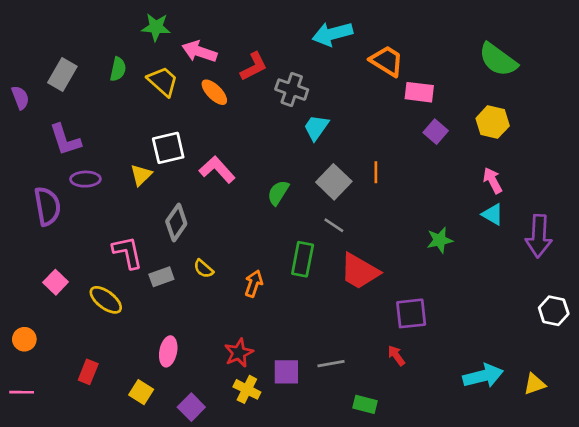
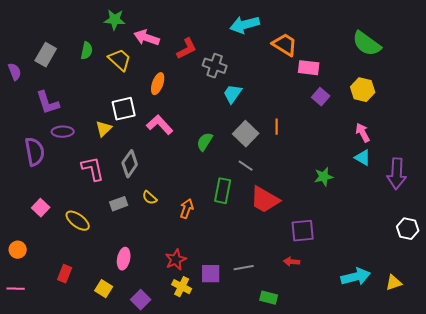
orange ellipse: (214, 92) -> (158, 84), moved, turned 65
pink L-shape: (127, 252) -> (93, 169), moved
red arrow: (396, 356) -> (292, 262), turned -49

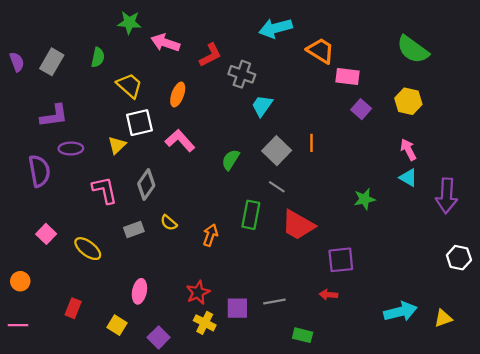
yellow trapezoid: (120, 60) -> (129, 85), moved
purple semicircle: (15, 72) -> (17, 62), moved
purple L-shape: (48, 103) -> (54, 116), turned -80

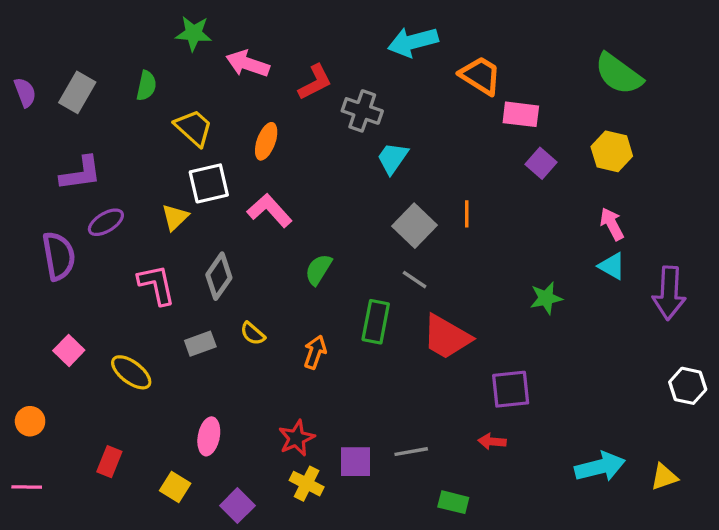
purple ellipse: (71, 148) -> (106, 222), turned -30
green semicircle: (231, 160) -> (318, 269), moved

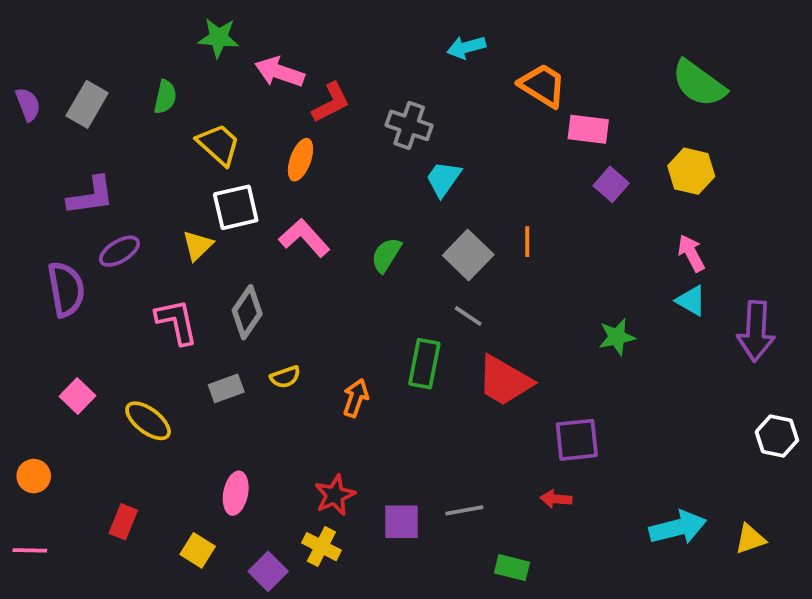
cyan arrow: (413, 42) -> (466, 47), size x0.7
red L-shape: (315, 82) -> (331, 103), moved
green semicircle: (318, 269) -> (386, 255), moved
yellow semicircle: (253, 334) -> (285, 377), turned -60
yellow cross: (307, 484) -> (321, 547), moved

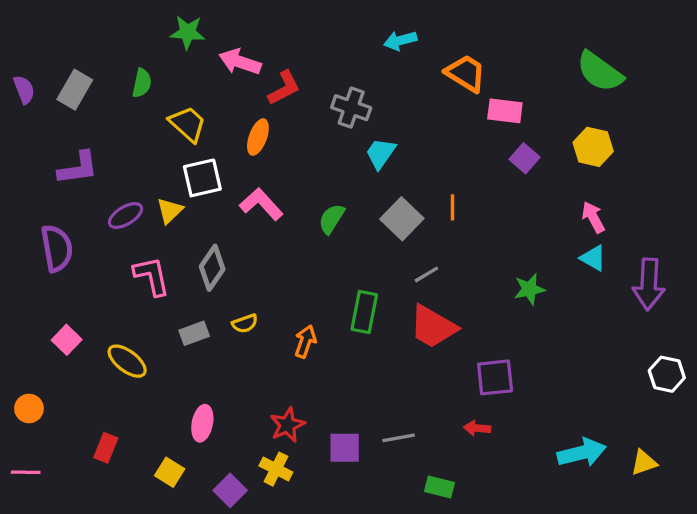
purple ellipse: (119, 251) -> (125, 216), moved
gray line: (468, 316) -> (426, 274), moved, turned -65

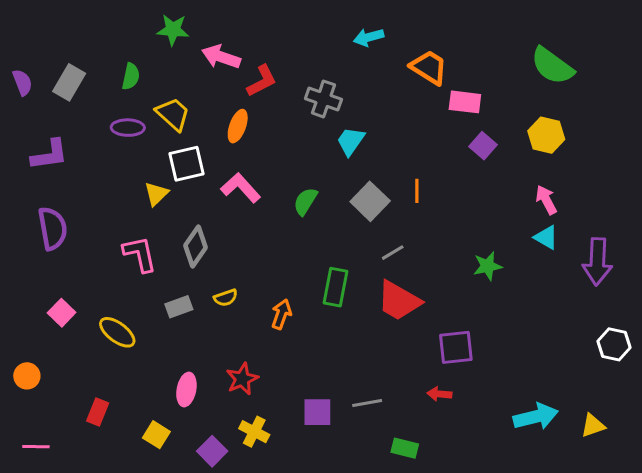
purple L-shape: (78, 168) -> (50, 155), moved
purple ellipse: (125, 216) -> (128, 128), moved, turned 32
red star: (287, 425) -> (242, 379), moved
pink line: (26, 472) -> (36, 447), moved

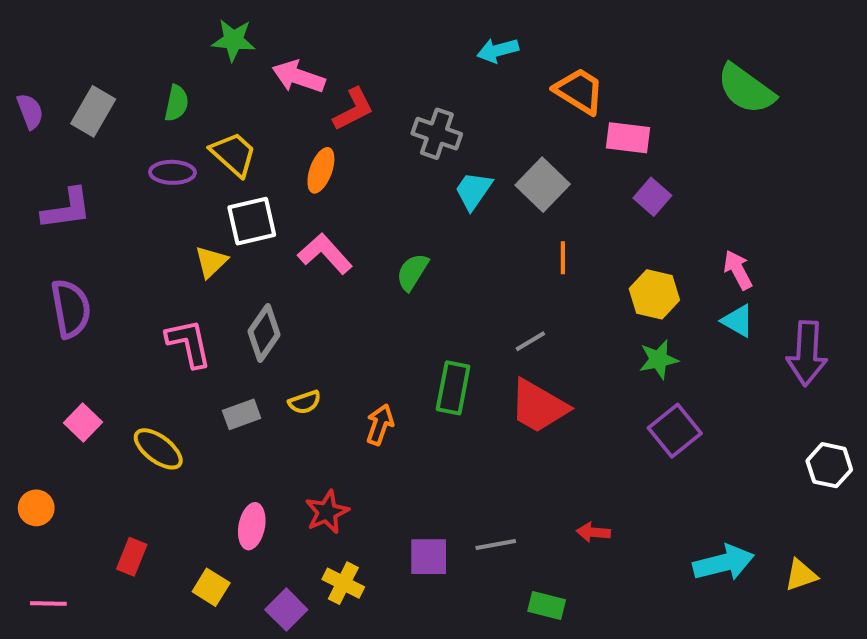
yellow hexagon: (546, 135) -> (654, 294), moved
gray square: (370, 201) -> (543, 185), moved
purple square: (456, 347) -> (675, 431), moved, turned -33

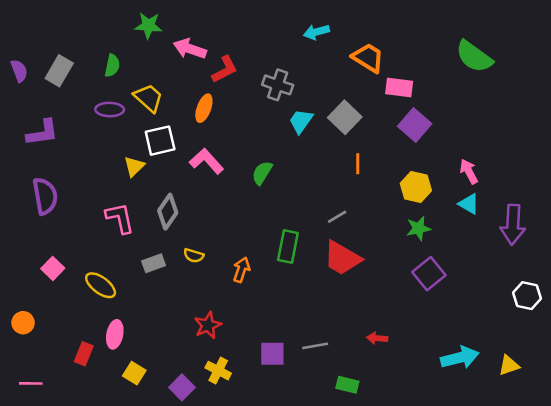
purple square: (652, 197) -> (415, 125), size x1.4
yellow semicircle: (305, 402) -> (194, 256), turned 36
pink ellipse: (252, 526) -> (115, 334), moved

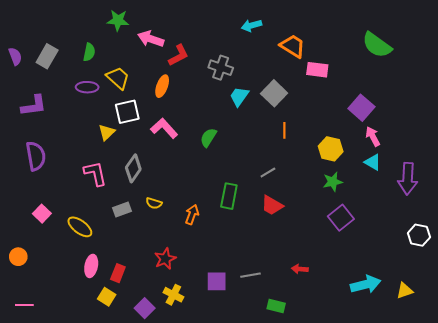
purple square: (415, 125) -> (361, 108), moved
red trapezoid: (342, 258) -> (272, 205), size x0.7
red rectangle: (84, 354) -> (118, 273), moved

